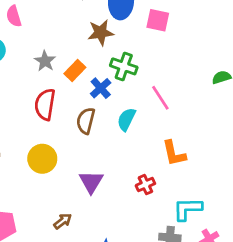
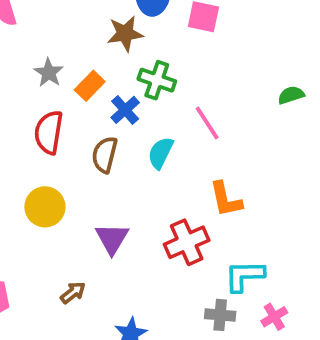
red cross: (145, 185) -> (187, 242), size x1.6

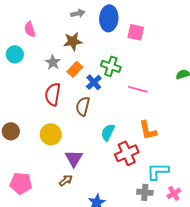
brown star: (125, 34) -> (73, 41), moved
pink line: (207, 123) -> (138, 89), turned -42
cyan semicircle: (161, 153) -> (108, 132), moved
purple triangle: (112, 239) -> (74, 158), moved

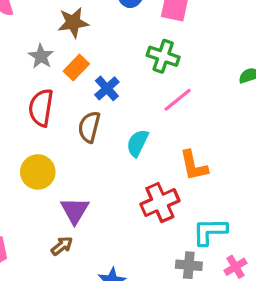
green cross: (111, 66) -> (163, 56), moved
pink line: (138, 89) -> (178, 100), turned -54
cyan semicircle: (108, 132) -> (137, 143), moved

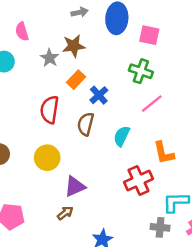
gray star: (41, 56) -> (50, 58), moved
purple triangle: (75, 211) -> (75, 187), turned 35

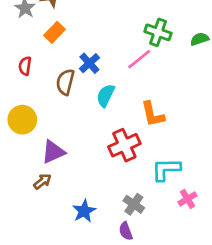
green cross: (141, 71) -> (158, 32), moved
blue cross: (99, 95) -> (89, 63), moved
red semicircle: (50, 110) -> (25, 66), size x0.6
gray cross: (160, 227) -> (134, 204), moved, turned 30

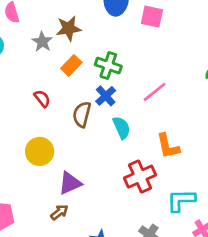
green cross: (158, 32) -> (108, 65), moved
red semicircle: (25, 66) -> (42, 99), turned 132
cyan semicircle: (106, 95) -> (122, 128), turned 130

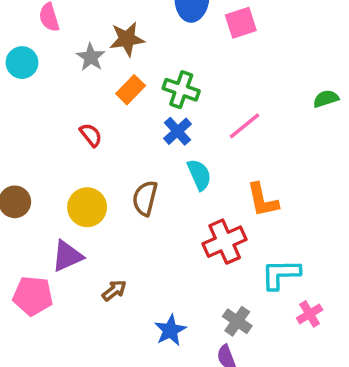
pink square: (152, 17) -> (241, 23), turned -30
brown semicircle: (82, 114) -> (145, 198), moved
purple triangle: (70, 183) -> (67, 256), moved

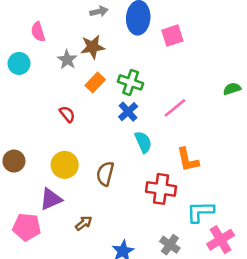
brown semicircle: (145, 198) -> (105, 174), moved
red cross: (225, 242) -> (161, 189), turned 32
pink cross: (310, 314) -> (221, 240), size x1.5

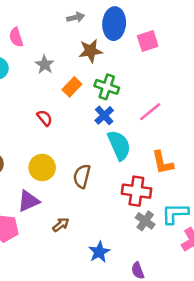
brown star: (93, 47) -> (91, 51), moved
cyan semicircle: (143, 142) -> (119, 145), size x1.4
gray cross: (170, 245) -> (145, 221), moved

